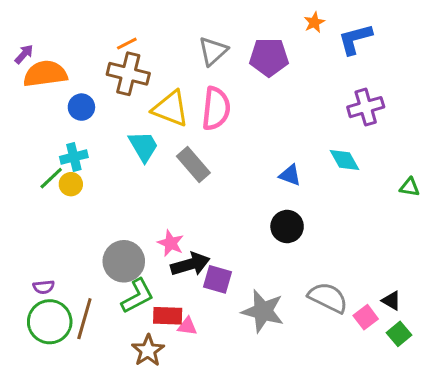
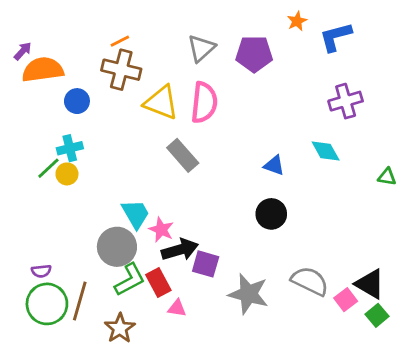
cyan trapezoid: (143, 146) -> (136, 214), moved
black triangle: (391, 301) -> (370, 284), size x1.6
red rectangle: (168, 316) -> (158, 283), moved, turned 60
brown star: (148, 350) -> (120, 328), moved

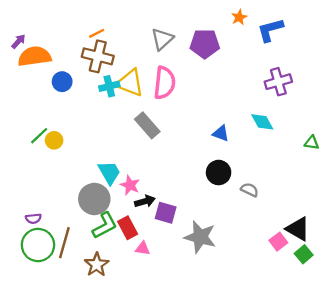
cyan cross: (70, 148) -> (109, 86), moved
black arrow: (180, 250) -> (145, 201), size x0.7
gray semicircle: (310, 281) -> (250, 190), moved, size x0.6

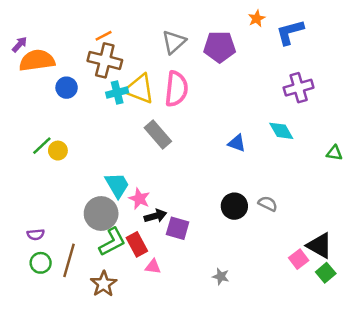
black circle: (219, 173) -> (234, 206), moved
gray star: (200, 237) -> (221, 276), moved, size x0.5
green circle: (38, 245) -> (41, 263), size x0.6

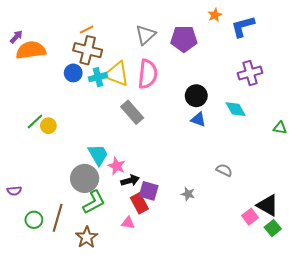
blue circle: (67, 88) -> (73, 73), moved
black circle: (234, 206) -> (196, 96), moved
purple semicircle: (36, 234) -> (14, 191), moved
red rectangle: (137, 244) -> (139, 203), moved
gray star: (221, 276) -> (188, 194), moved

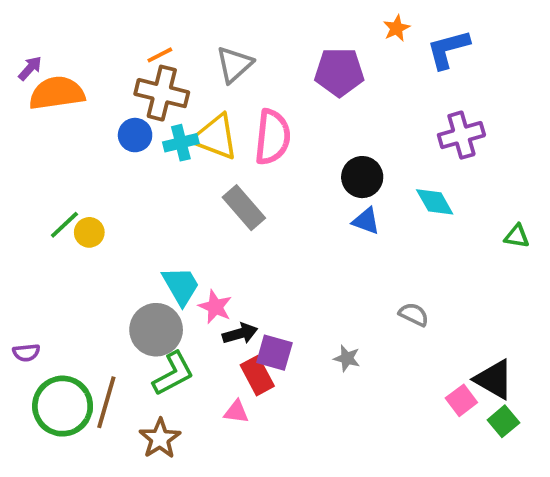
gray triangle: (146, 35) -> (234, 64), moved
green circle: (34, 220) -> (63, 406), size x1.8

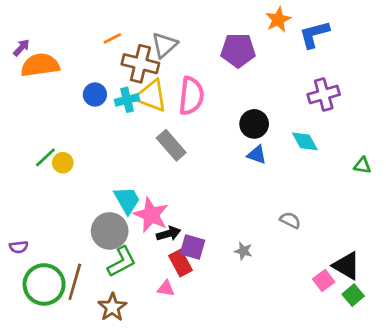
orange star: (397, 28) -> (278, 20), size x1.4
brown cross: (162, 93) -> (140, 64), moved
pink star: (215, 307) -> (151, 215), size x1.5

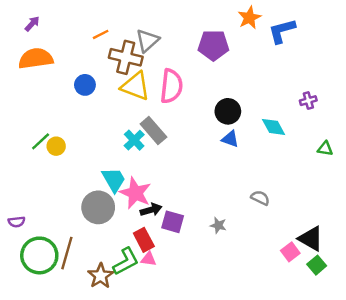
purple arrow: (21, 48) -> (32, 24), moved
purple cross: (324, 94) -> (308, 101), moved, size x0.6
cyan cross: (127, 100) -> (134, 140), moved, turned -30
green L-shape: (122, 262) -> (126, 261), moved
red rectangle: (181, 263) -> (144, 240), moved

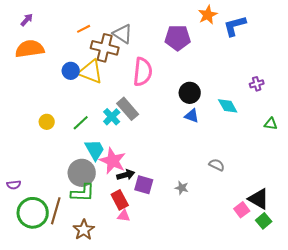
gray triangle: (147, 40) -> (123, 34), turned -45
yellow triangle: (135, 86) -> (91, 72), moved
green line: (41, 141) -> (81, 123), moved
green L-shape: (126, 261) -> (83, 193), moved, turned 30

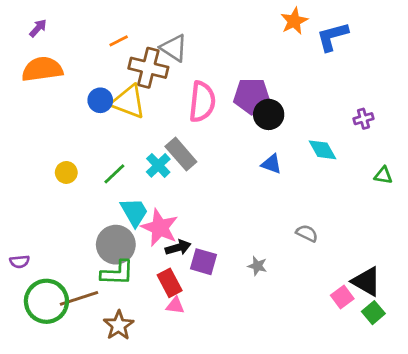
purple pentagon: (178, 38) -> (252, 96), moved
black circle: (190, 93) -> (269, 114), moved
brown line: (56, 211) -> (79, 298), turned 56

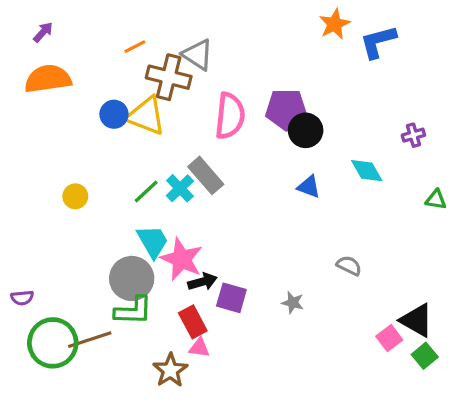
green line: (114, 174) -> (146, 192), moved
brown star: (119, 325) -> (170, 370), moved

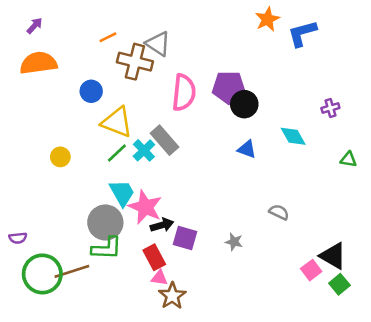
yellow triangle: (146, 116) -> (117, 122), moved
brown star: (170, 370) -> (172, 296), moved

